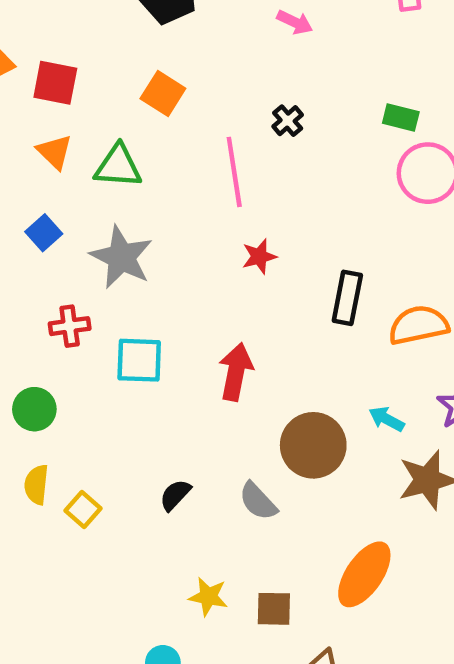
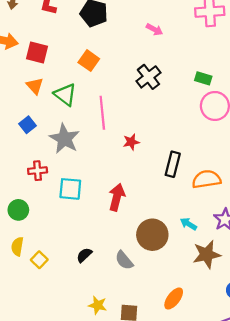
black cross: (288, 121) -> (148, 77), size x1.6
green triangle: (118, 166) -> (65, 95), turned 30
pink line: (234, 172) -> (102, 113), moved
orange ellipse: (364, 574) -> (174, 298), size x0.7

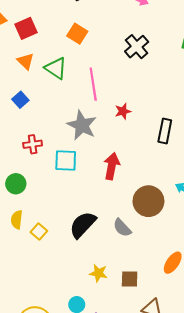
red square: (37, 52) -> (26, 28), turned -35
gray star: (64, 139) -> (82, 125), moved
black semicircle: (84, 255) -> (83, 225), size x1.8

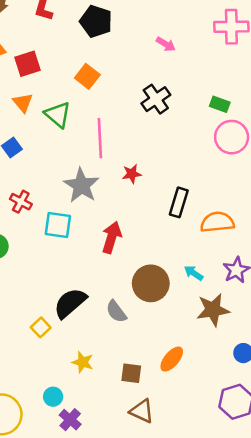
red cross: (33, 144) -> (21, 202), turned 30
yellow square: (39, 232) -> (41, 327), moved
brown square: (130, 279) -> (131, 373), moved

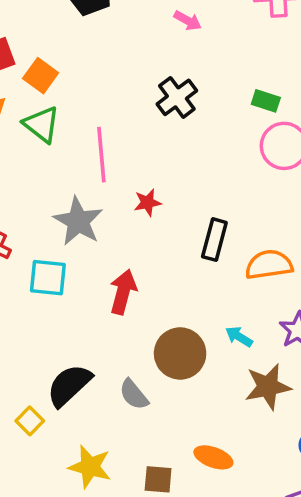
orange square: (87, 76) -> (41, 76), moved
orange ellipse: (172, 359) -> (213, 457), turned 72
yellow star: (83, 362) -> (90, 467), size x1.4

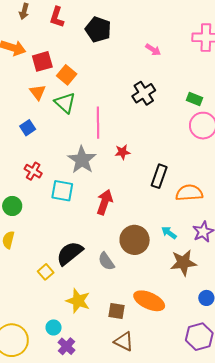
orange ellipse: (213, 457) -> (149, 301), size x1.4

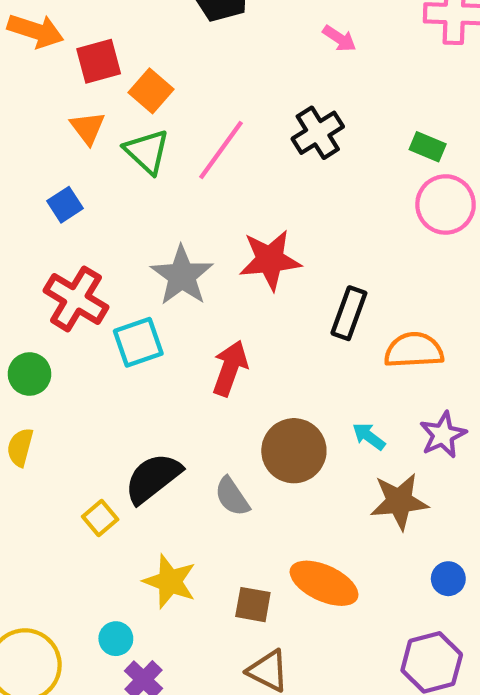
pink line: (98, 123) -> (221, 150), moved, turned 36
red star: (122, 152) -> (270, 260), size x1.8
red cross: (33, 171) -> (76, 299), size x1.6
cyan square: (62, 191) -> (138, 342), turned -30

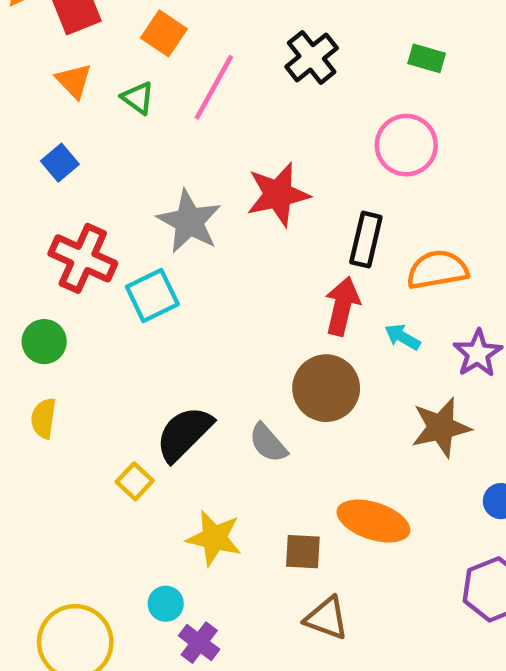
orange square: (151, 91) -> (164, 33), moved
green triangle: (147, 152) -> (138, 98), size x0.7
pink circle: (446, 204) -> (406, 145), moved
red arrow: (230, 368) -> (342, 306), moved
cyan arrow: (369, 436) -> (402, 337), moved

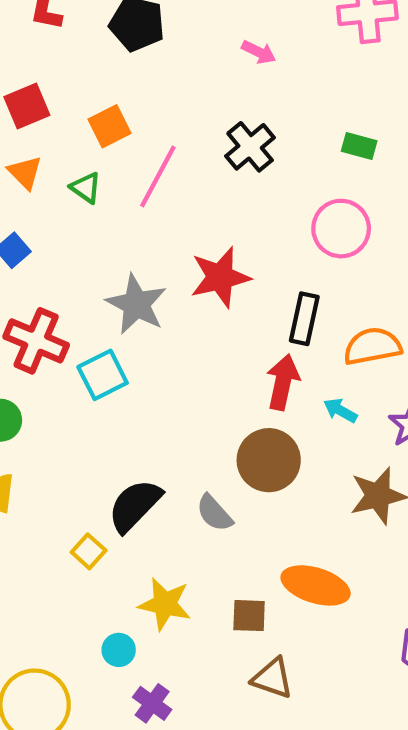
orange square: (164, 33) -> (110, 126), turned 30
cyan circle: (166, 604) -> (119, 650), moved

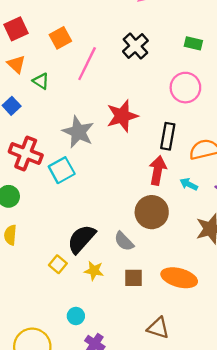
green triangle: (86, 188) -> (41, 81), moved
yellow star: (165, 604) -> (94, 271), moved, size x0.7
brown square: (249, 616) -> (134, 278), moved

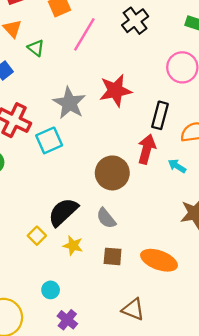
brown circle: (152, 212) -> (112, 173), moved

